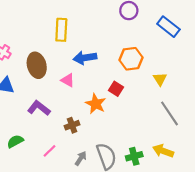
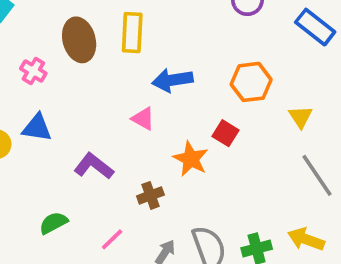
brown ellipse: (37, 65) -> (79, 40), moved

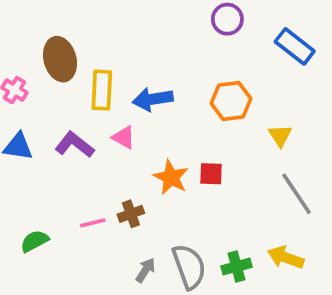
yellow rectangle: (132, 33) -> (102, 90), moved
red square: (225, 133) -> (211, 174), moved, turned -30
purple L-shape: (94, 166) -> (75, 145), moved
pink line: (112, 239) -> (93, 223), moved, turned 30

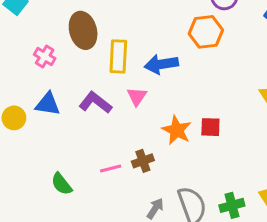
orange hexagon: (231, 101) -> (206, 32), moved
pink triangle: (124, 137) -> (137, 96), turned 35
green semicircle: (35, 241) -> (62, 184), turned -100

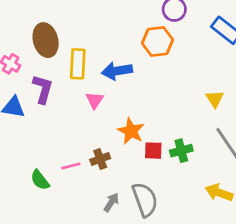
purple L-shape: (95, 103) -> (43, 89), moved, turned 68
red square: (210, 127) -> (153, 151), moved
green semicircle: (62, 184) -> (40, 180), moved
green cross: (232, 205) -> (181, 151), moved

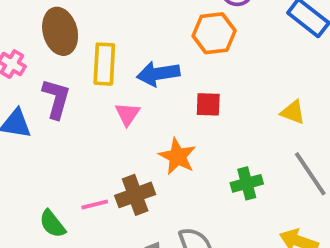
yellow triangle: (215, 99) -> (293, 112), turned -36
red square: (153, 151) -> (208, 104), moved
brown cross: (100, 159) -> (135, 195), size x1.4

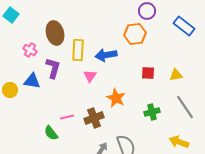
red square: (208, 104) -> (148, 73), moved
yellow triangle: (293, 112) -> (176, 75), turned -32
pink line: (95, 205) -> (67, 117), moved

